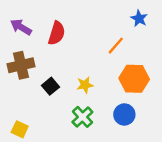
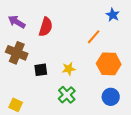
brown cross: (21, 65) -> (17, 53), turned 35
black square: (50, 86) -> (41, 70), turned 32
blue circle: (124, 114) -> (111, 97), moved

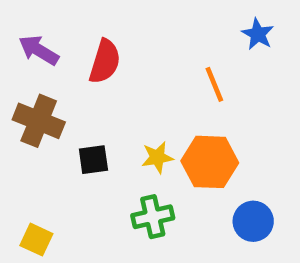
orange line: (94, 37) -> (214, 84), turned -63
orange hexagon: (109, 64) -> (210, 162), moved
green cross: (67, 95) -> (153, 217), turned 30

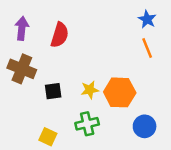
purple arrow: (39, 50) -> (22, 28), turned 65
orange line: (214, 84) -> (147, 48), moved
yellow square: (36, 240) -> (48, 137), moved

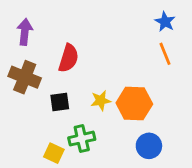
red semicircle: (60, 35) -> (69, 58), moved
green cross: (87, 124) -> (82, 139), moved
blue circle: (145, 126) -> (149, 146), moved

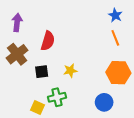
brown cross: (25, 77) -> (17, 54), turned 30
orange hexagon: (134, 103) -> (118, 73), moved

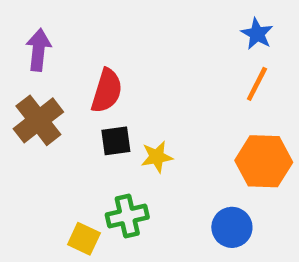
orange line: (115, 38) -> (257, 84), turned 49
black square: (42, 72) -> (116, 141), moved

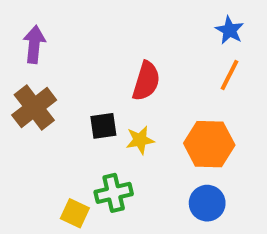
red semicircle: (107, 91) -> (146, 81), moved
orange hexagon: (264, 161) -> (209, 144), moved

